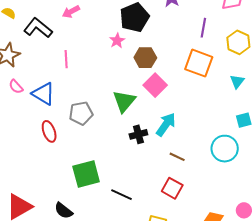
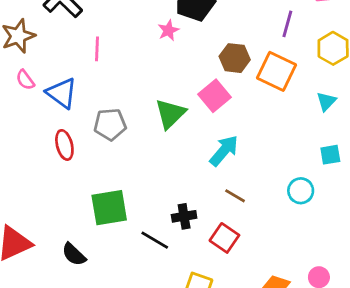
brown hexagon: (145, 58) -> (235, 58), moved
black cross: (138, 134) -> (184, 216), moved
cyan circle: (225, 149) -> (301, 191), size x0.7

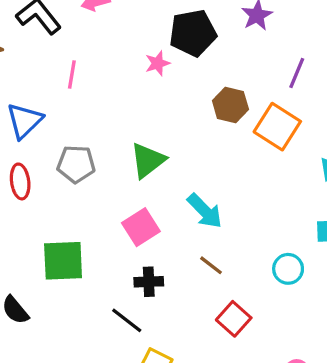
blue triangle: (62, 93) -> (24, 121), turned 32
pink square: (214, 96) -> (141, 227), moved
cyan arrow: (224, 151) -> (205, 211), turned 88
red square: (224, 238) -> (234, 319), moved
black line: (155, 240) -> (127, 320), moved

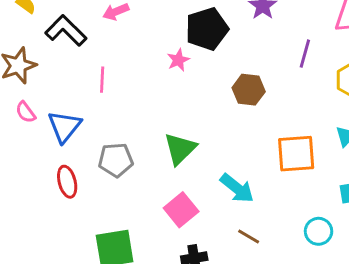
orange square: (277, 127) -> (296, 154), moved, turned -30

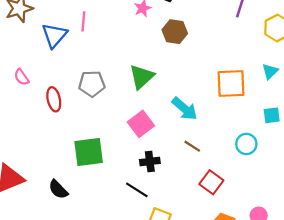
brown hexagon: (249, 90) -> (175, 32), moved
pink semicircle: (26, 112) -> (21, 77), moved
blue triangle: (64, 126) -> (54, 35), moved

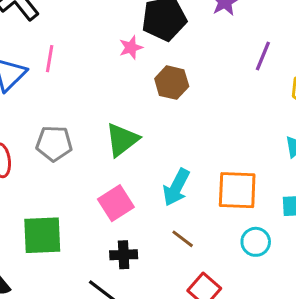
orange square: (231, 84) -> (237, 190), moved
cyan arrow: (185, 109) -> (176, 187), turned 72

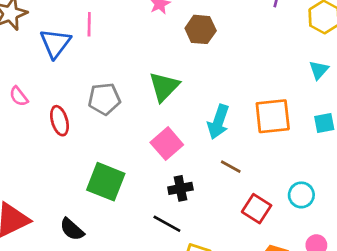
green square: (42, 235) -> (106, 182), turned 33
cyan circle: (256, 242) -> (301, 195), moved

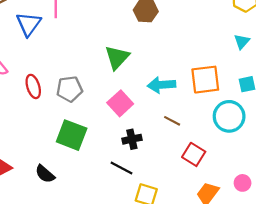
gray pentagon: (104, 99) -> (69, 89), moved
cyan arrow: (218, 122) -> (161, 85), turned 68
cyan circle: (301, 195) -> (229, 116), moved, size x1.5

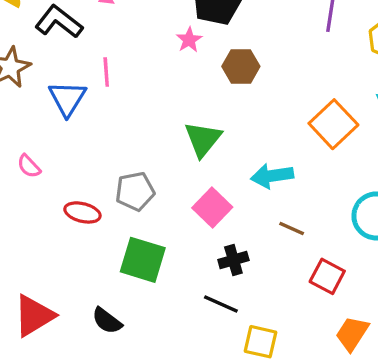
orange square: (205, 80) -> (333, 124), moved, turned -32
red ellipse: (33, 86) -> (82, 212), moved, turned -55

